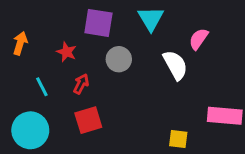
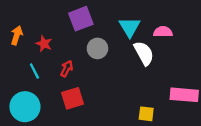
cyan triangle: (151, 19) -> (130, 27), moved
purple square: (98, 23) -> (81, 19), turned -30
pink semicircle: (199, 39) -> (163, 32), turned 54
red star: (67, 52) -> (44, 44), moved

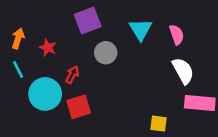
pink semicircle: (163, 32) -> (177, 35), turned 72
white semicircle: (144, 53) -> (183, 71), moved
cyan line: (34, 71) -> (18, 69), moved
cyan circle: (25, 107) -> (45, 94), moved

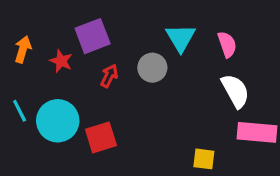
purple square: (88, 20) -> (93, 36), moved
gray circle: (106, 53) -> (152, 68), moved
cyan line: (18, 69) -> (20, 111), moved
red arrow: (72, 75) -> (109, 76), moved

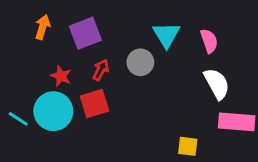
orange arrow: (23, 49) -> (43, 27), moved
red star: (61, 61) -> (61, 76), moved
cyan line: (20, 111) -> (18, 119), moved, turned -30
red square: (101, 137) -> (95, 104), moved

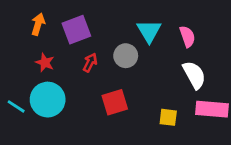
red star: (61, 76) -> (45, 63), moved
red square: (95, 104) -> (115, 102), moved
yellow square: (188, 146) -> (168, 117), moved

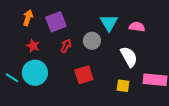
pink semicircle: (187, 37) -> (137, 27), turned -63
white semicircle: (194, 75) -> (129, 57), moved

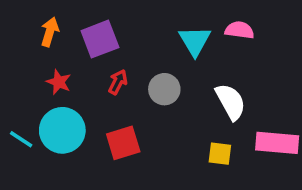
pink semicircle: (137, 27) -> (240, 30), moved
gray circle: (92, 41) -> (164, 89), moved
red square: (84, 75) -> (123, 143), moved

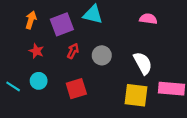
cyan triangle: (195, 41) -> (93, 14), moved, turned -45
cyan circle: (62, 130) -> (39, 81), size x0.6
yellow square: (220, 154) -> (136, 95), size x1.6

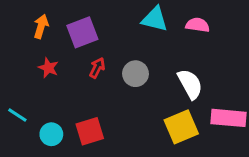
cyan triangle: (93, 14) -> (155, 19), moved
cyan circle: (39, 81) -> (51, 134), moved
red square: (76, 89) -> (90, 131), moved
yellow square: (136, 95) -> (181, 127), turned -30

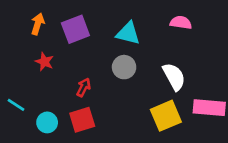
cyan triangle: (155, 19) -> (128, 33), moved
red arrow: (97, 68) -> (84, 87), moved

